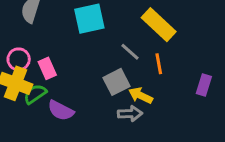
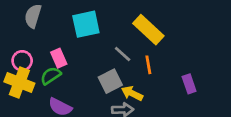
pink rectangle: (47, 68) -> (59, 58), moved
purple rectangle: (204, 85) -> (189, 84), turned -36
green semicircle: (35, 94) -> (51, 76), moved

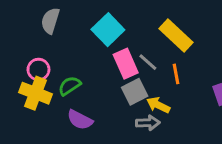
cyan square: (86, 24) -> (108, 30), turned -32
pink rectangle: (59, 58) -> (126, 64), moved, size x1.4

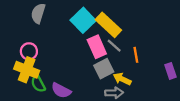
yellow rectangle: (176, 35) -> (108, 25), moved
green semicircle: (70, 86) -> (38, 84), moved, turned -84

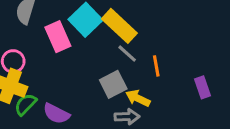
pink rectangle: (97, 47) -> (58, 37), moved
green semicircle: (38, 84) -> (26, 104), turned 72

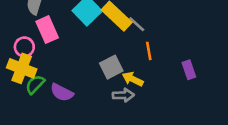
pink rectangle: (58, 37) -> (47, 30), moved
gray line: (127, 54) -> (137, 24), moved

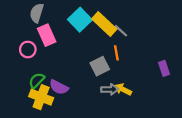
orange line: (149, 51) -> (116, 53), moved
yellow cross: (22, 68) -> (41, 97), moved
yellow arrow: (133, 79) -> (123, 89), moved

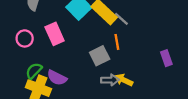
pink rectangle: (47, 35) -> (55, 34), moved

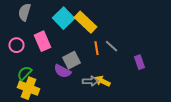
gray line: (121, 19) -> (112, 46), moved
gray square: (100, 56) -> (72, 60), moved
purple semicircle: (57, 78) -> (62, 71), moved

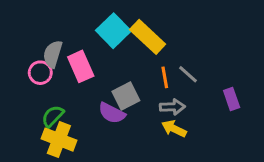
gray semicircle: (24, 12) -> (53, 54), moved
gray arrow: (90, 81) -> (172, 107), moved

